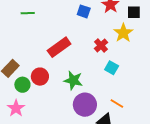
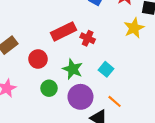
red cross: (101, 45) -> (88, 38), moved, turned -32
cyan square: (112, 68) -> (106, 69), moved
green circle: (22, 85) -> (49, 88), moved

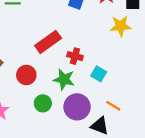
yellow star: (134, 28) -> (121, 26), turned 30
red cross: (88, 38) -> (75, 56), moved

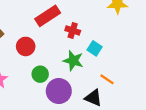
green star: (64, 79) -> (73, 61), moved
purple circle: (77, 107) -> (59, 91), moved

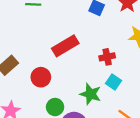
red cross: (73, 30) -> (107, 57), moved, turned -32

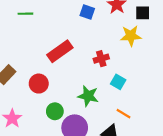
cyan square: (113, 82) -> (118, 82), moved

